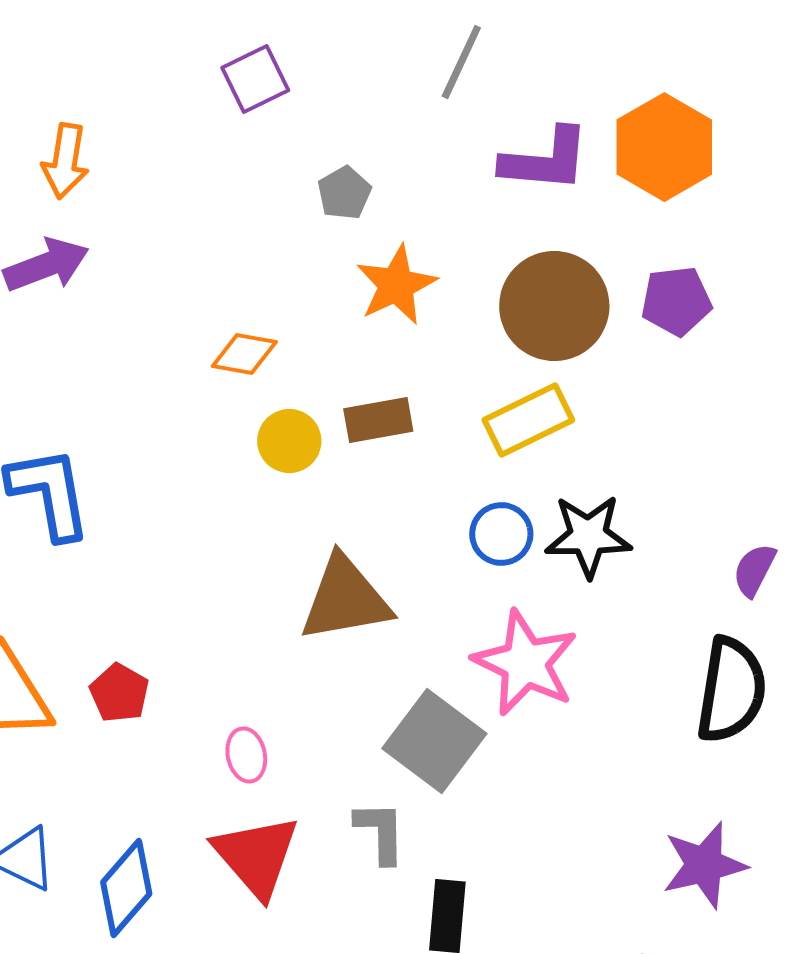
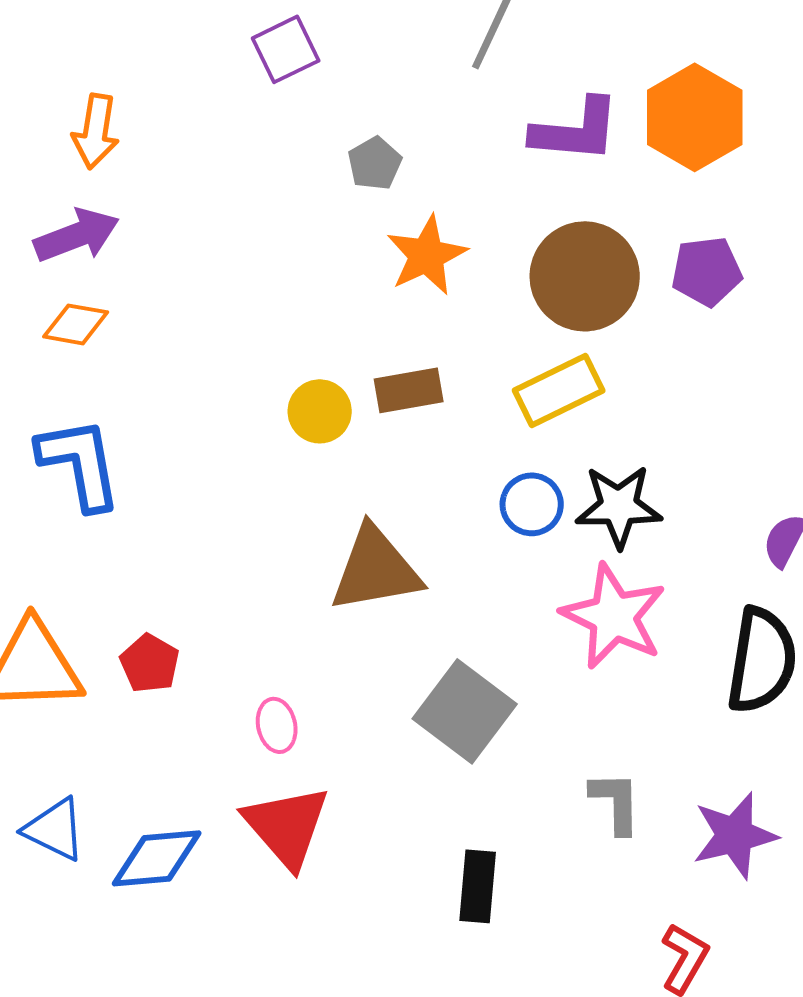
orange diamond: (244, 354) -> (76, 324), moved
pink star: (525, 663) -> (614, 616), moved
gray L-shape: (380, 832) -> (616, 802), moved
blue diamond: (126, 888) -> (157, 858), turned 44

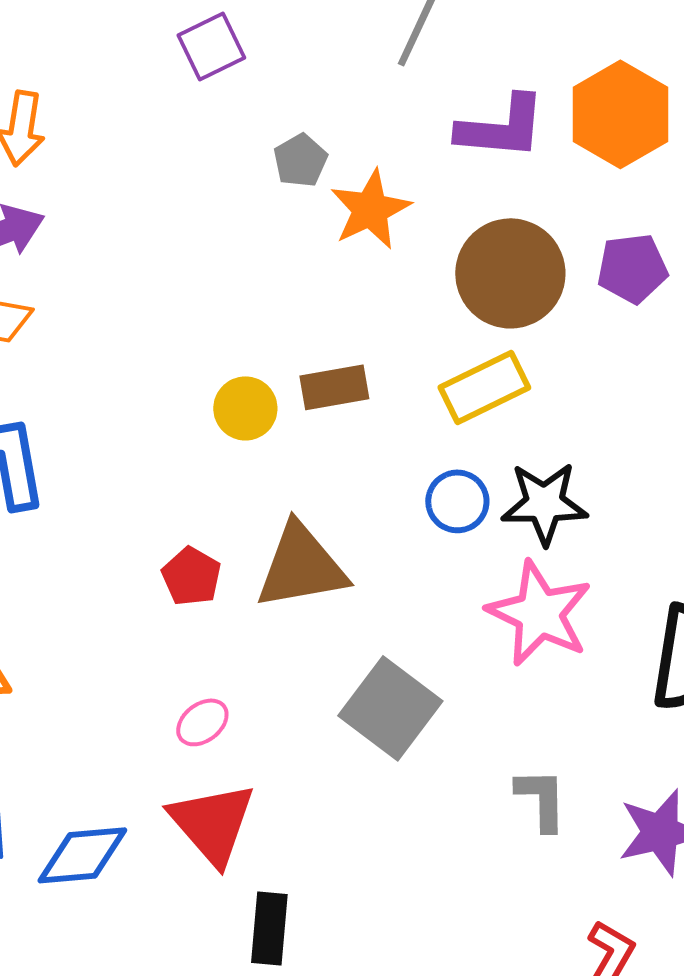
orange star: (427, 255) -> (370, 209), moved
red pentagon: (150, 663) -> (191, 576), moved
pink ellipse: (277, 725) -> (202, 722), turned 64
black rectangle: (478, 886) -> (269, 928), moved

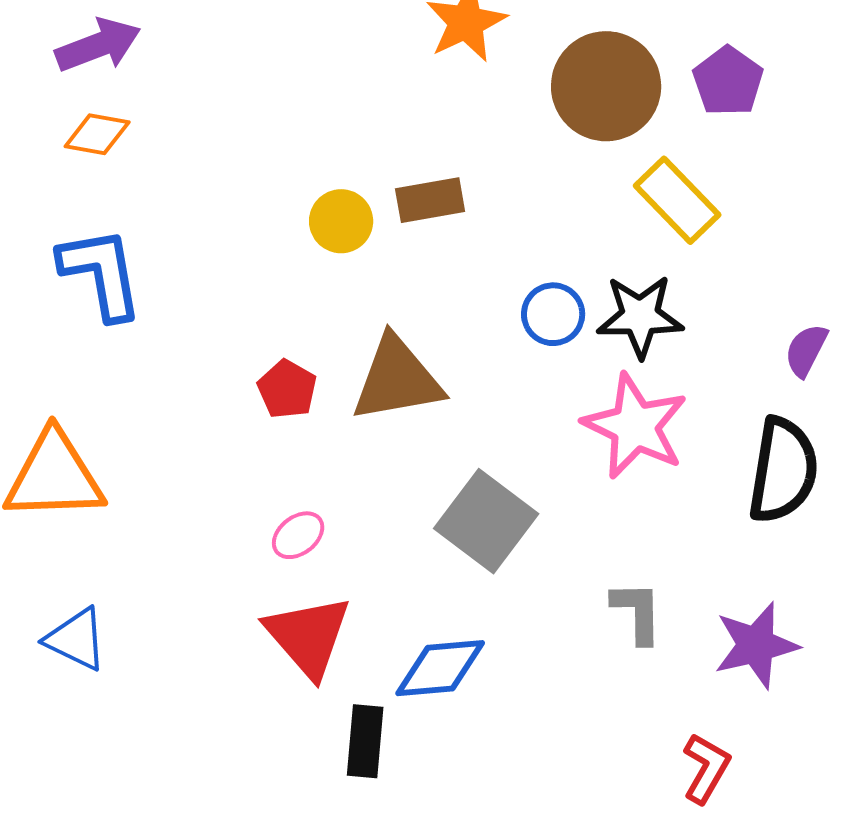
purple pentagon: (632, 268) -> (728, 81), turned -30
yellow rectangle: (484, 387) -> (677, 200), moved, turned 72
blue diamond: (82, 855) -> (440, 668), moved

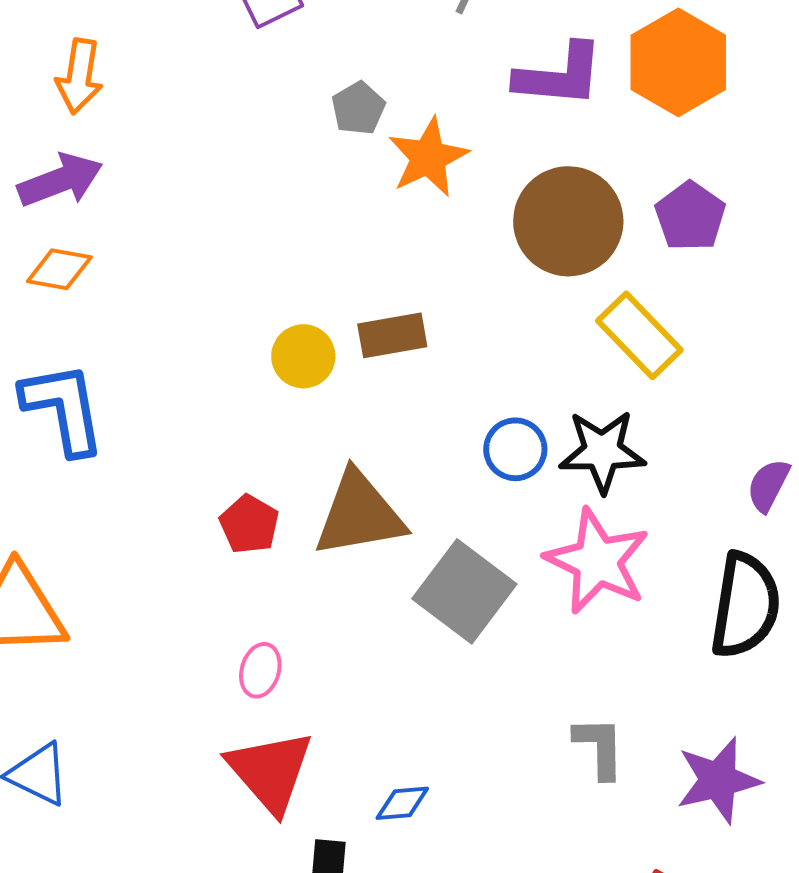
gray square: (486, 521) -> (464, 591), moved
pink ellipse: (298, 535) -> (260, 670), turned -36
blue diamond: (440, 668) -> (402, 803), size x0.6

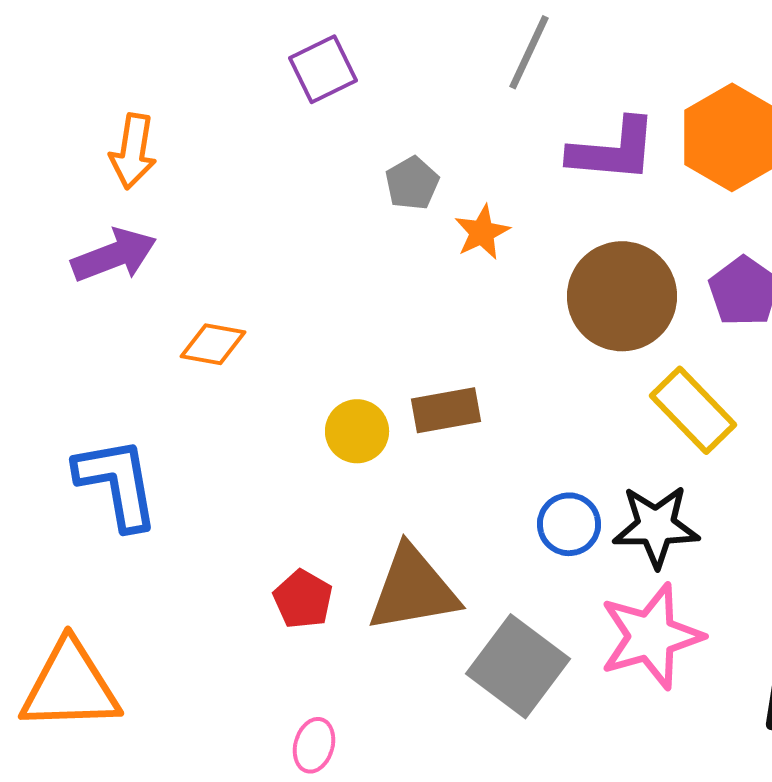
orange star: (428, 157) -> (482, 232), size x0.7
orange diamond: (59, 269) -> (213, 344), moved
pink star: (597, 561) -> (651, 636), turned 30

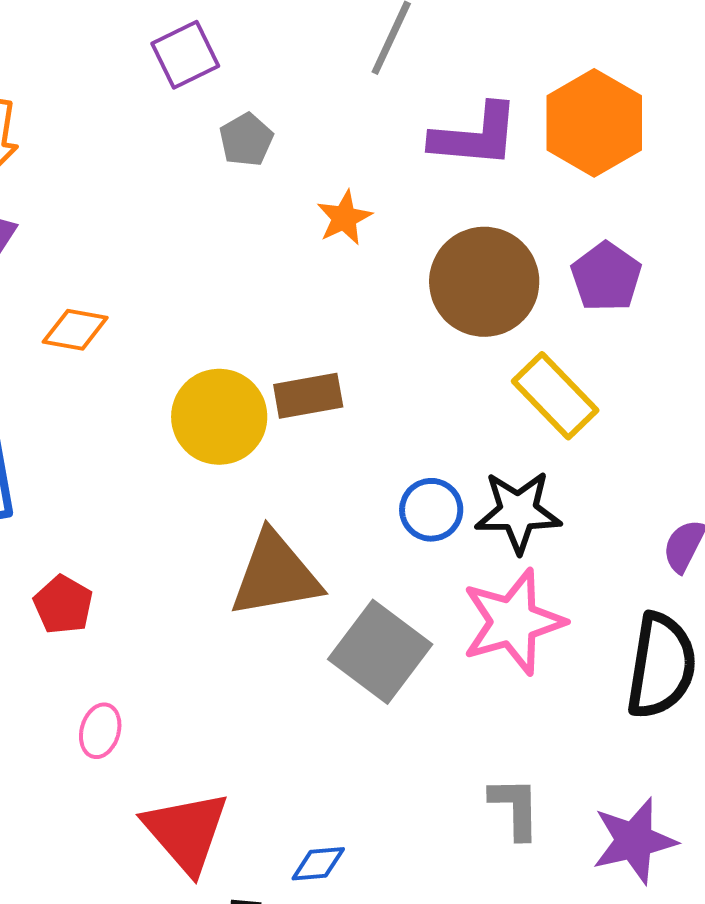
gray pentagon: (412, 183) -> (246, 140), moved
yellow circle: (357, 431) -> (219, 417), size x1.5
red pentagon: (303, 599) -> (63, 605), moved
pink ellipse: (314, 745) -> (100, 731), moved

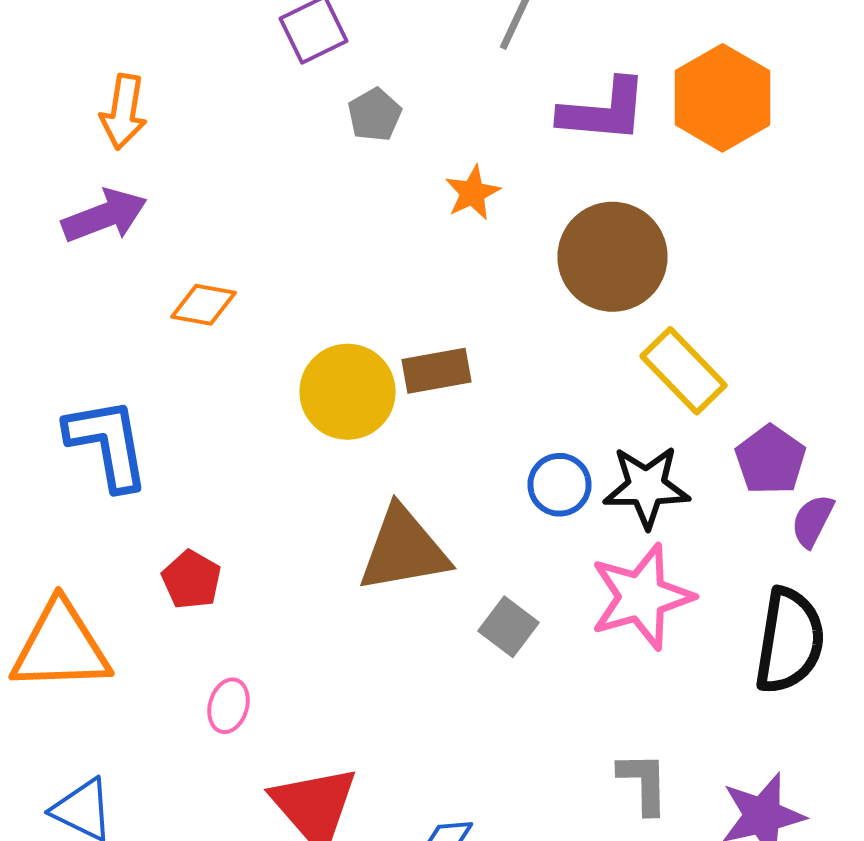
purple pentagon: (606, 277) -> (770, 460), moved
gray square: (380, 652) -> (508, 627), size x0.6

